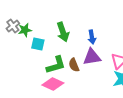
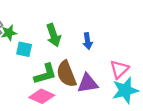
purple triangle: (92, 57) -> (88, 83), moved
brown semicircle: (74, 65) -> (66, 74), size x1.6

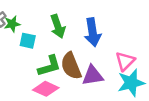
blue arrow: (88, 41) -> (93, 32), size x1.6

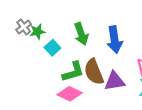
cyan square: (28, 41) -> (52, 48), turned 35

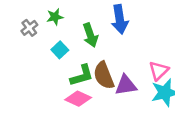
green star: (37, 32) -> (55, 17), moved
blue arrow: (115, 40) -> (120, 19), moved

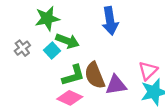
green star: (55, 17) -> (47, 19), size x1.5
gray cross: (29, 28) -> (22, 48), moved
green arrow: (90, 35) -> (67, 41), moved, turned -50

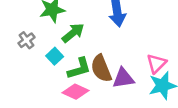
green arrow: (67, 41) -> (73, 33), turned -60
cyan square: (52, 51) -> (55, 56), moved

